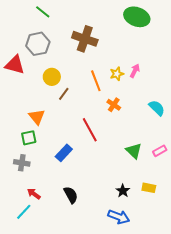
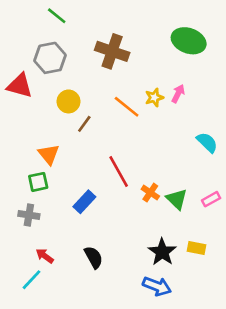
green ellipse: (137, 17) -> (189, 41), moved
orange line: (96, 81) -> (127, 107), turned -30
orange cross: (114, 105) -> (150, 193), moved
black star: (123, 191) -> (162, 252), size x1.5

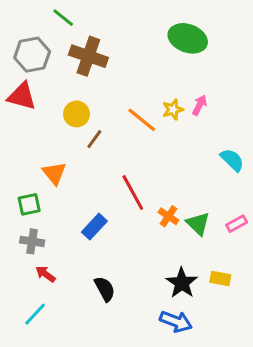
green ellipse: (189, 41) -> (188, 38), moved
brown cross: (112, 51) -> (88, 56), moved
gray hexagon: (50, 58) -> (32, 55), moved
green square: (38, 182) -> (29, 204), moved
red arrow: (45, 256) -> (45, 274), moved

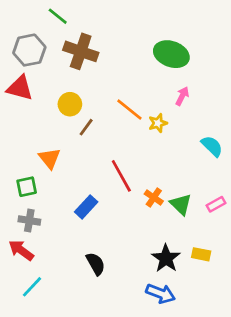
green ellipse: (188, 38) -> (171, 54), moved
yellow star: (173, 110) -> (158, 123), moved
red arrow: (45, 274) -> (21, 250), moved, size x1.4

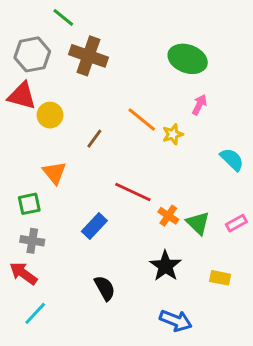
yellow circle: (70, 104) -> (50, 115), moved
red line: (121, 176) -> (133, 192), turned -36
black star: (166, 258) -> (165, 266), moved

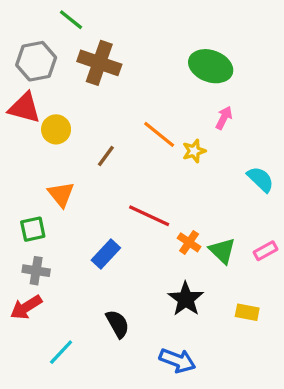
red arrow: (23, 273) -> (26, 307), turned -68
cyan line: (35, 313) -> (61, 352), moved
blue arrow: (176, 321) -> (177, 360), moved

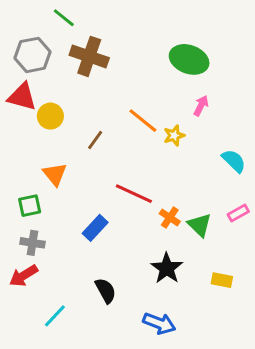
pink rectangle: (265, 251) -> (238, 213), moved

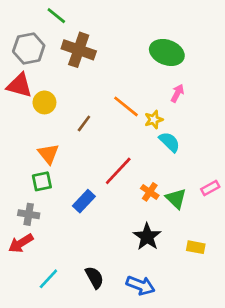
cyan semicircle: (234, 161) -> (169, 142), moved
red line: (134, 194) -> (118, 171), turned -72
green square: (30, 206) -> (42, 181), moved
black semicircle: (106, 291) -> (94, 277), moved

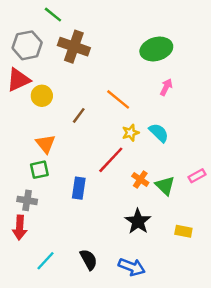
green ellipse: (167, 52) -> (156, 49), turned -36
red triangle: (19, 85) -> (18, 80), turned -40
yellow star: (154, 120) -> (130, 133), moved
blue rectangle: (84, 201) -> (79, 188), turned -35
red arrow: (21, 243) -> (20, 228), turned -55

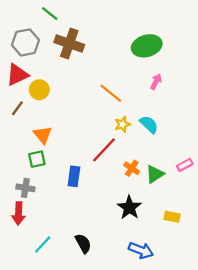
brown line: (79, 115) -> (17, 108), moved
green triangle: (165, 186) -> (155, 174), turned 42
blue arrow: (132, 267) -> (141, 250), moved

